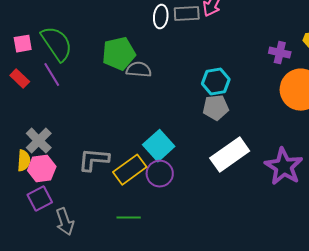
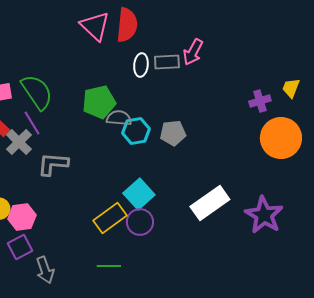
purple cross: (280, 53) -> (260, 101), turned -30
cyan hexagon: (216, 82) -> (136, 131), moved
gray pentagon: (216, 108) -> (173, 133), moved
gray cross: (39, 141) -> (19, 142), moved
gray L-shape: (94, 160) -> (53, 164), moved

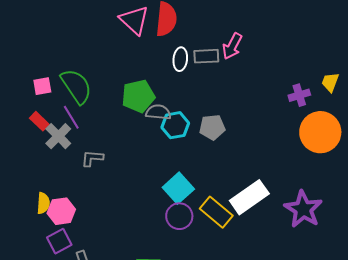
gray L-shape: (53, 164) -> (92, 158), size x0.7
yellow rectangle: (110, 218) -> (216, 212), moved, turned 76

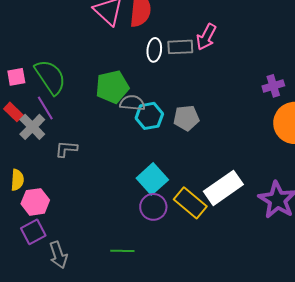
yellow semicircle: (43, 203) -> (17, 180), moved

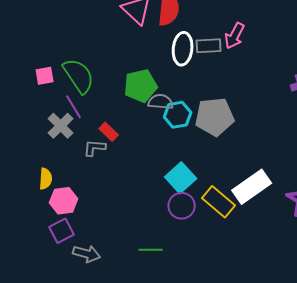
white ellipse: (154, 50) -> (183, 49), size x1.4
red rectangle: (13, 112) -> (109, 132), moved
gray pentagon: (186, 118) -> (215, 117), size x1.5
gray arrow: (58, 255) -> (87, 254), turned -56

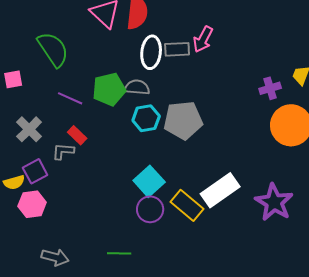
green semicircle: (79, 76) -> (53, 49), moved
gray semicircle: (161, 102) -> (137, 87), moved
purple line: (74, 107) -> (70, 98), moved, turned -35
yellow semicircle: (46, 179) -> (14, 182), turned 70
purple square: (62, 231) -> (35, 171), moved

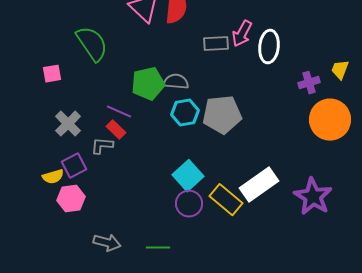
white ellipse: (151, 52) -> (269, 47), moved
purple line: (70, 98) -> (119, 112), moved
gray arrow: (55, 257) -> (107, 243), moved

